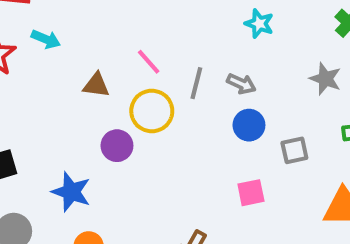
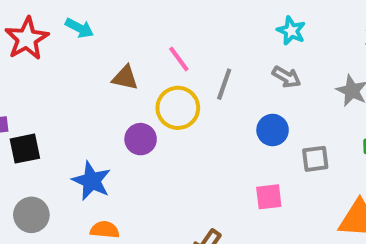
gray arrow: (241, 84) -> (287, 77), moved

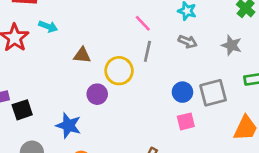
pink line: (179, 59) -> (143, 23), moved
blue circle: (273, 130) -> (182, 92), moved
gray square: (315, 159) -> (213, 93), size x1.5

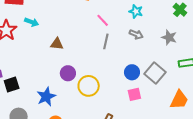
yellow circle: (119, 71) -> (89, 86), moved
gray square: (213, 93) -> (155, 73), turned -35
blue star: (69, 125) -> (46, 97), turned 30

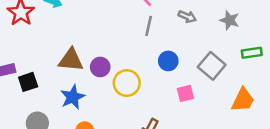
brown triangle: (57, 44) -> (71, 60), moved, size x1.5
blue circle: (132, 72) -> (168, 61), moved

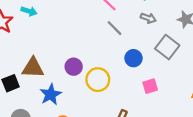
gray line: (149, 26) -> (115, 28), turned -54
brown triangle: (71, 60) -> (33, 68), moved
gray square: (212, 66) -> (167, 47), moved

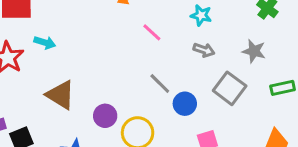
gray line: (115, 28) -> (160, 83), moved
brown triangle: (33, 68) -> (60, 95), moved, turned 30

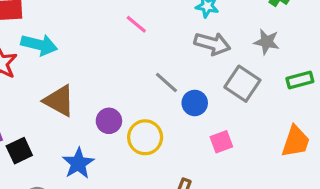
pink line: (152, 32) -> (136, 24), moved
cyan arrow: (45, 43) -> (39, 45), size x1.5
gray arrow: (204, 50) -> (212, 44), size x1.5

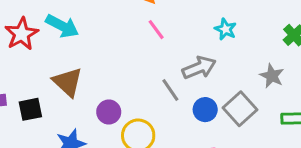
gray arrow: (212, 44) -> (199, 68), moved, turned -52
blue circle: (195, 103) -> (205, 110), moved
black square: (19, 151) -> (30, 109), moved

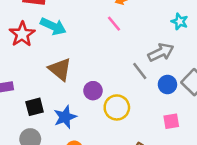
pink line: (156, 30) -> (114, 24), moved
black square: (30, 109) -> (35, 107), moved

